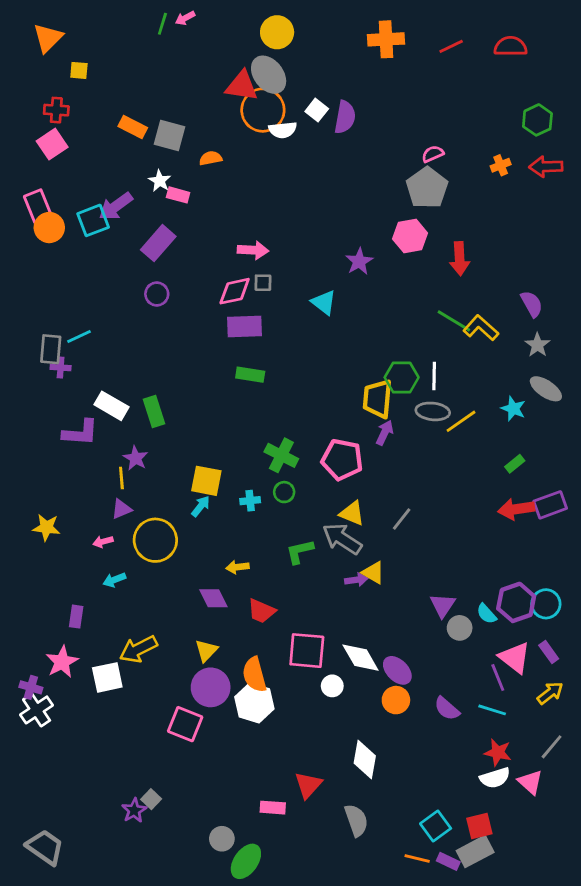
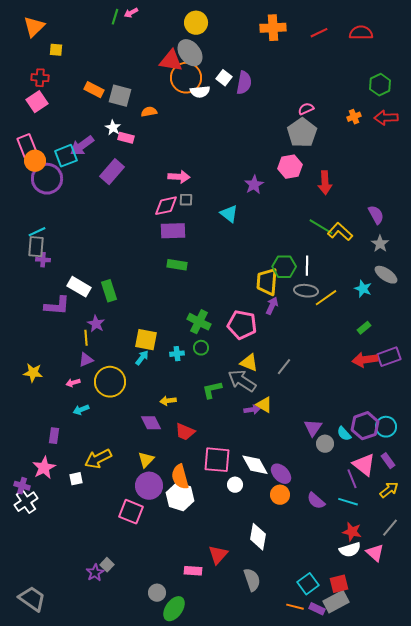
purple circle: (157, 294) -> (47, 179), moved, size x1.8
cyan line: (79, 336) -> (37, 232), moved
white square: (107, 677) -> (76, 479), size x0.6

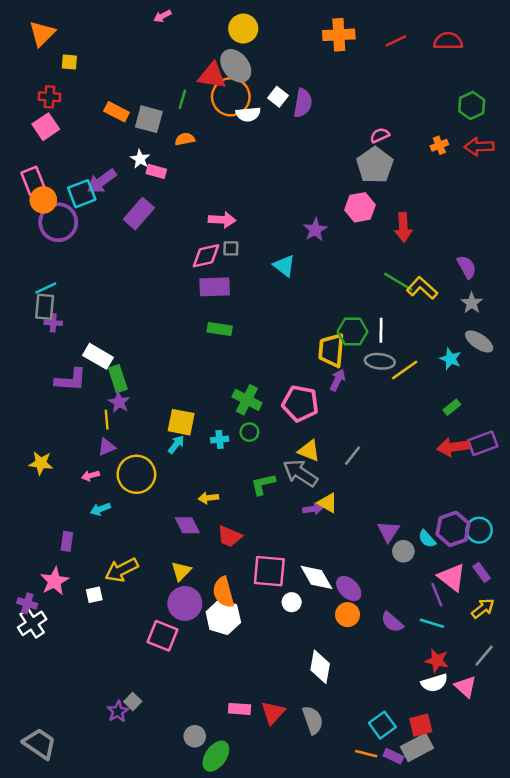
green line: (115, 17) -> (182, 99), moved
green rectangle: (109, 291) -> (118, 379), moved
red triangle: (218, 555) -> (273, 713), moved

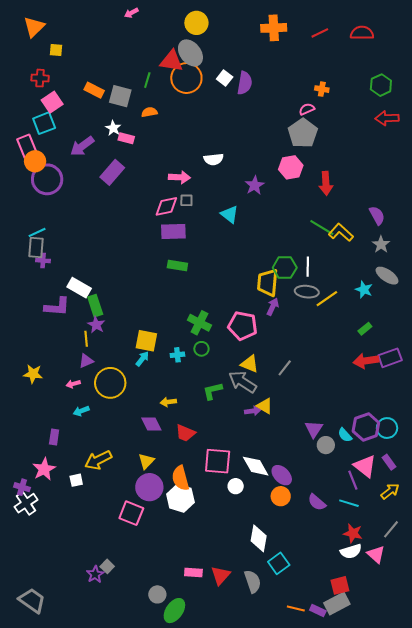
white semicircle: (248, 114) -> (214, 159), moved
pink square: (46, 127) -> (52, 102), moved
orange cross: (439, 145) -> (322, 89), moved, turned 32
cyan square: (82, 194) -> (44, 123), moved
cyan square: (382, 725) -> (279, 563), moved

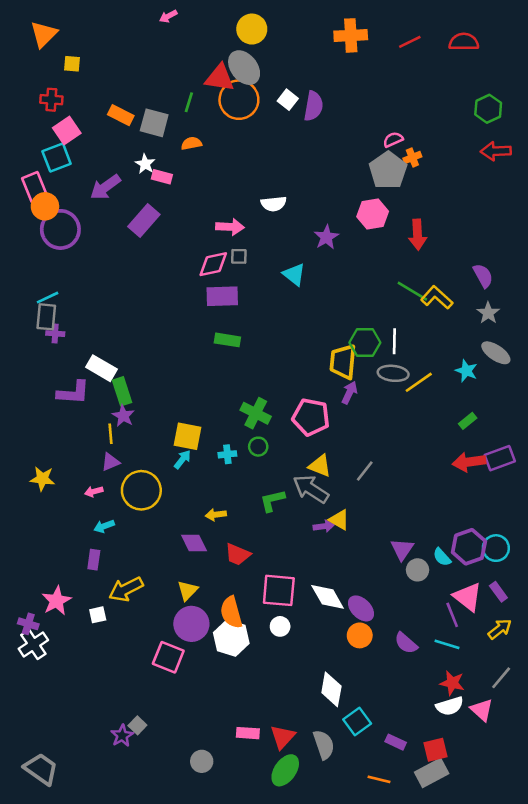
orange cross: (322, 89) -> (412, 158), moved, turned -32
purple rectangle: (54, 437) -> (94, 560), moved
white circle: (236, 486) -> (280, 626), moved
green ellipse: (174, 611) -> (285, 770), moved
purple rectangle: (318, 611) -> (396, 742), moved

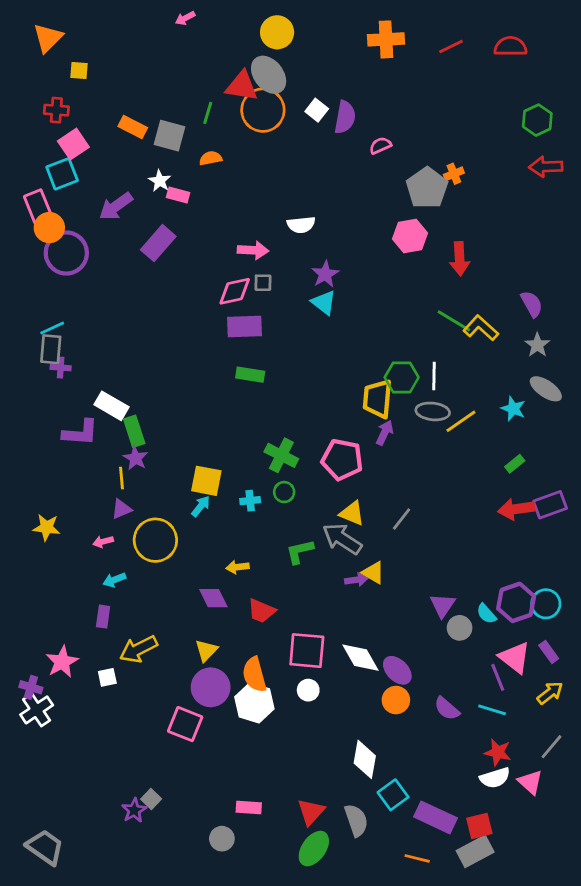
pink semicircle: (393, 140) -> (380, 145), moved
purple star: (326, 237) -> (325, 274), moved
pink rectangle: (248, 733) -> (249, 808), moved
purple rectangle: (396, 742) -> (435, 817), size x1.8

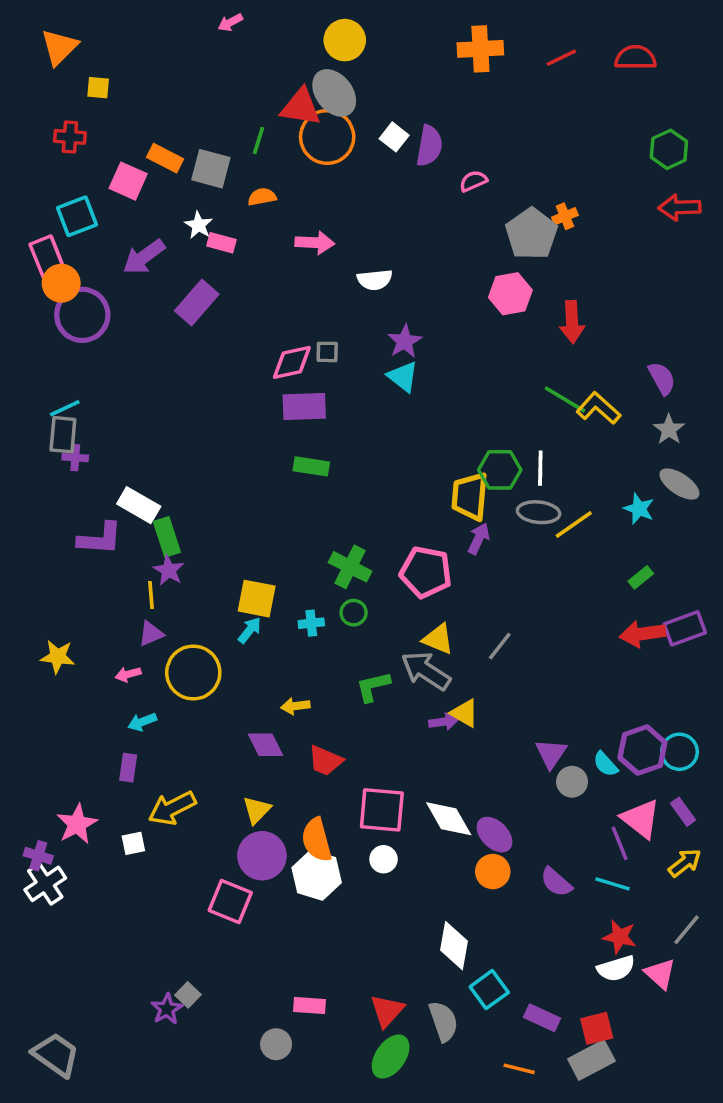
pink square: (73, 144) -> (128, 181), moved, turned -32
pink arrow: (253, 250) -> (315, 243), moved
purple rectangle: (435, 817) -> (542, 1018), size x0.7

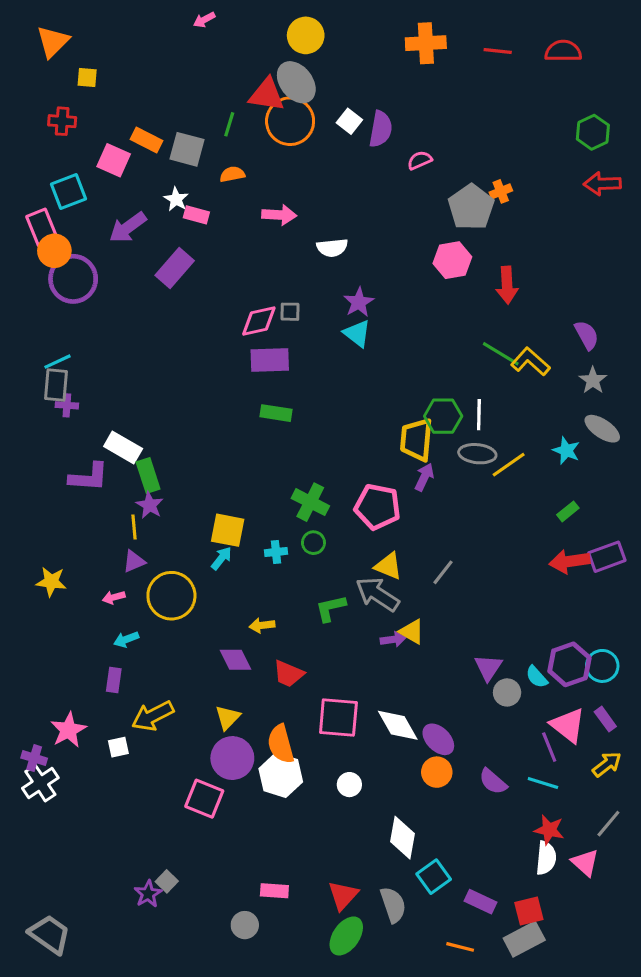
red line: (561, 58) -> (498, 51), turned 32
white circle: (384, 859) -> (349, 785), moved
white semicircle: (616, 968) -> (546, 858), turned -68

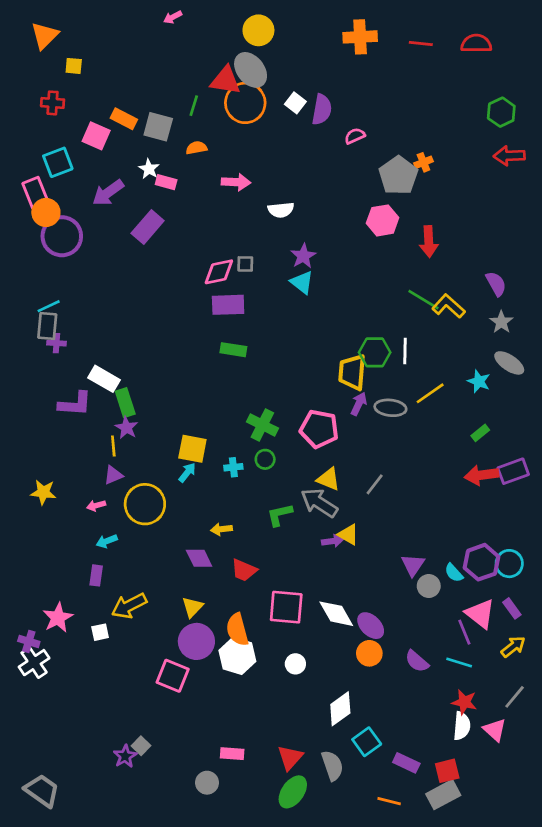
gray ellipse: (477, 454) -> (390, 408), moved
white diamond: (402, 838) -> (340, 709), turned 44

